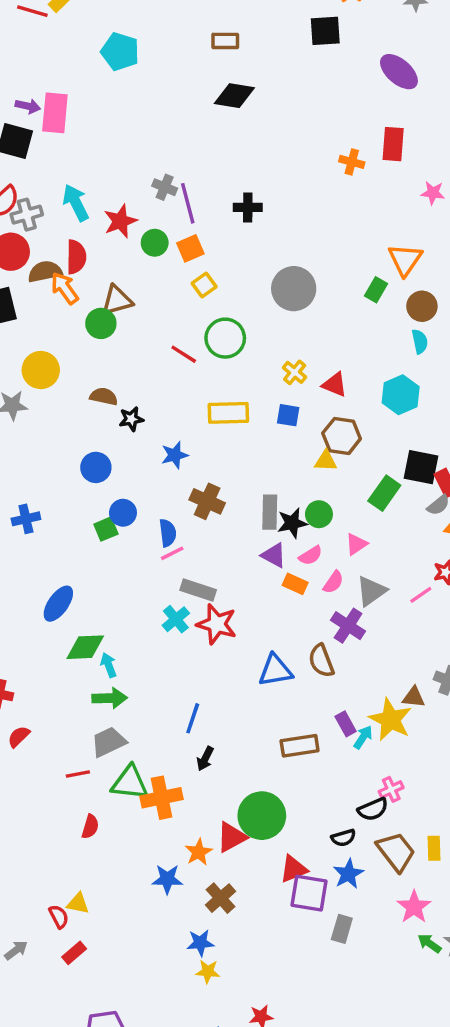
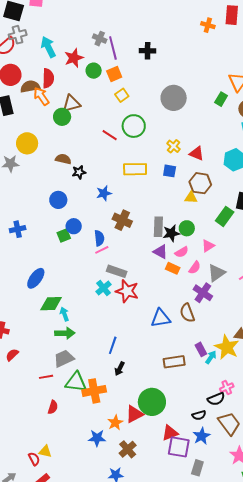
gray cross: (27, 215) -> (18, 35), moved

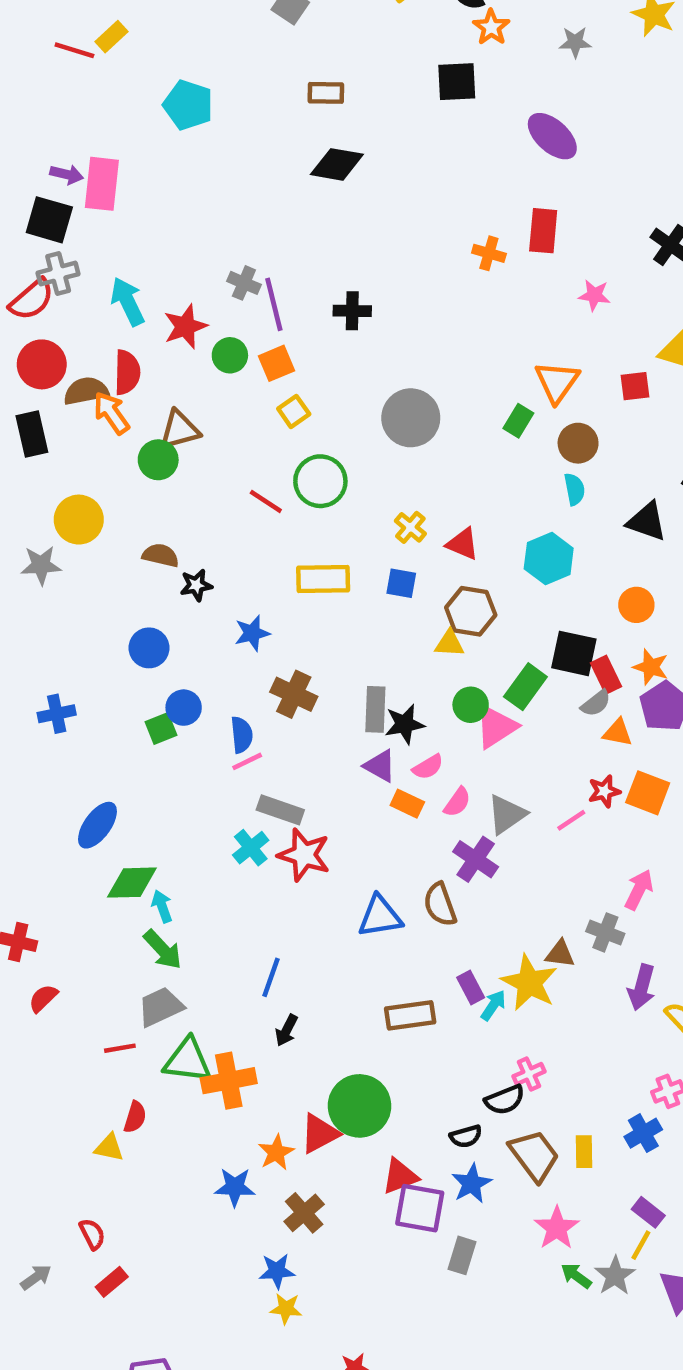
green circle: (187, 228) -> (471, 705), moved
pink triangle: (208, 246) -> (496, 727), moved, size x1.5
green arrow: (65, 333) -> (163, 950), turned 48
yellow triangle: (45, 451) -> (109, 1148), moved

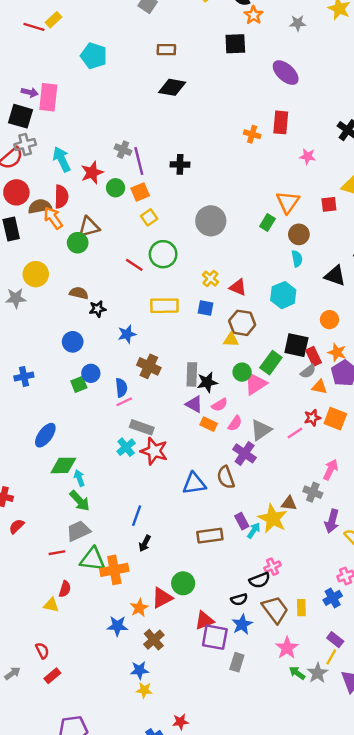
green circle: (360, 1106) -> (183, 583), size x0.7

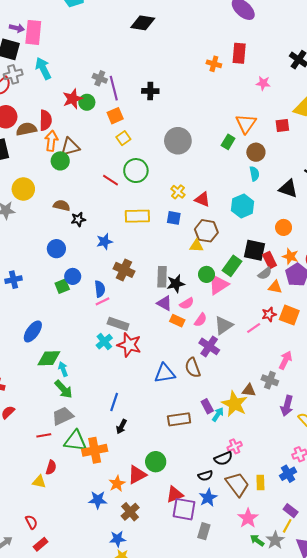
cyan arrow: (62, 159) -> (43, 68), moved
green circle: (116, 188) -> (87, 102), moved
orange arrow: (53, 218) -> (51, 141), moved, turned 42

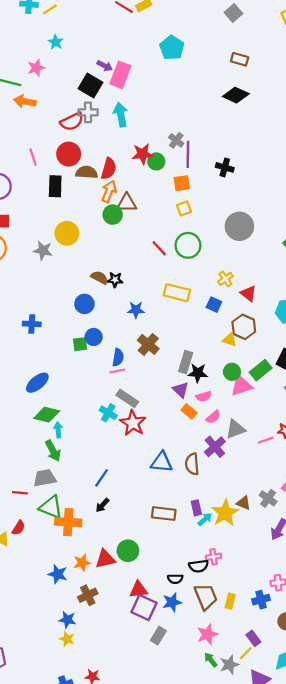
brown semicircle: (62, 205) -> (99, 278), moved
cyan cross: (104, 342) -> (108, 413), turned -35

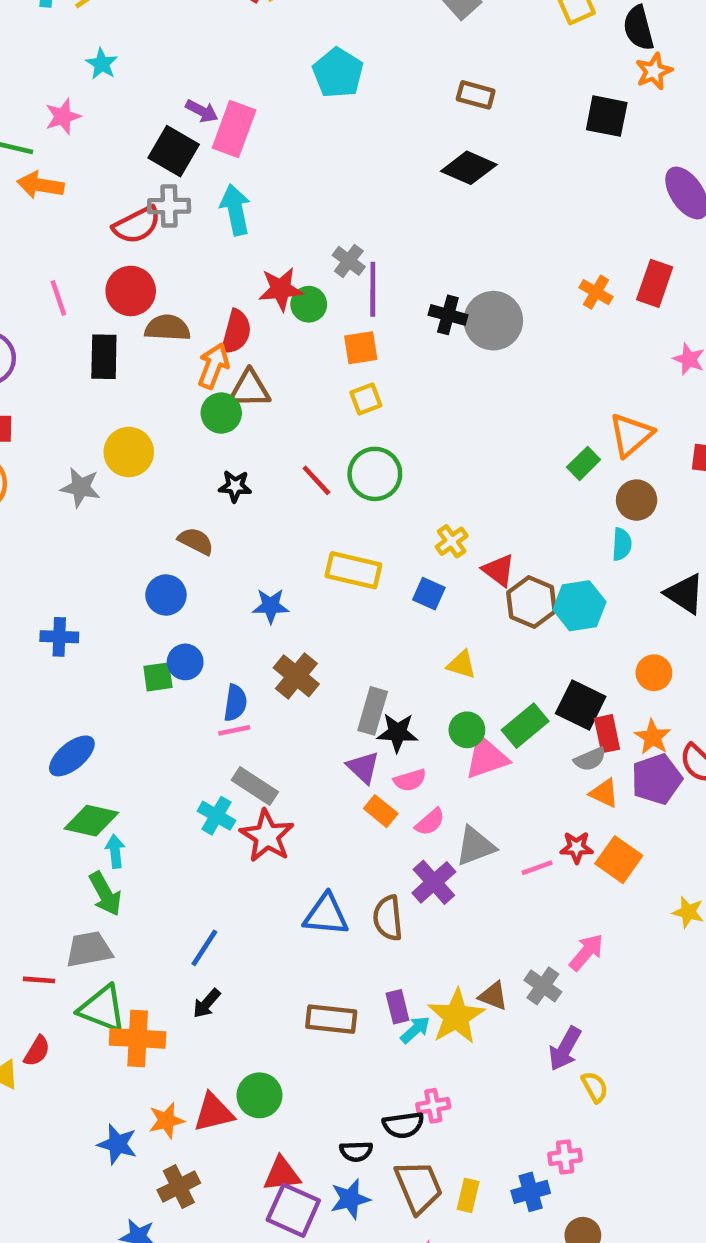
red semicircle: (109, 169) -> (236, 332), moved
gray circle: (239, 226) -> (493, 321), moved
black star: (115, 280) -> (235, 486), moved
brown hexagon: (244, 327) -> (531, 602), moved

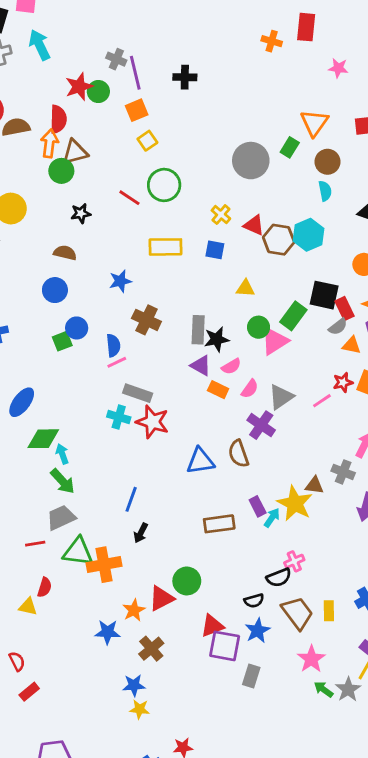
gray circle: (493, 321) -> (251, 161), moved

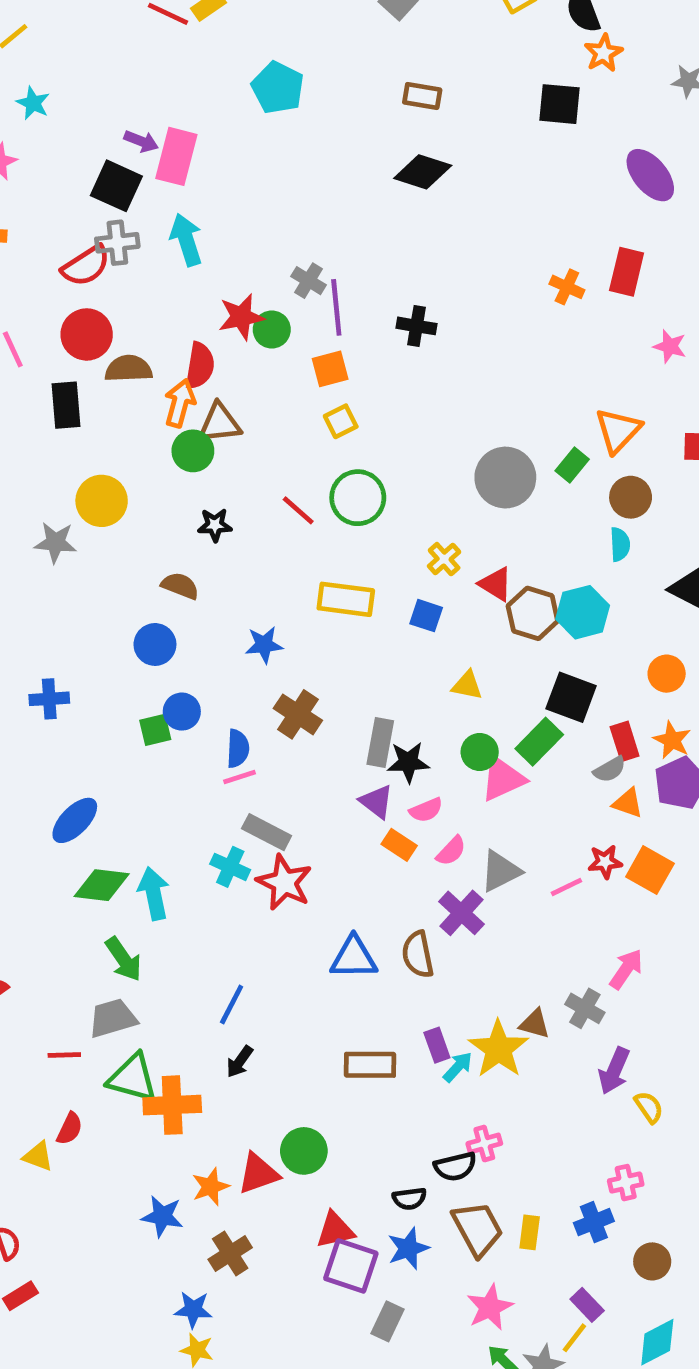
black square: (324, 295) -> (571, 697), moved
cyan arrow: (62, 454) -> (154, 893), moved, size x1.5

